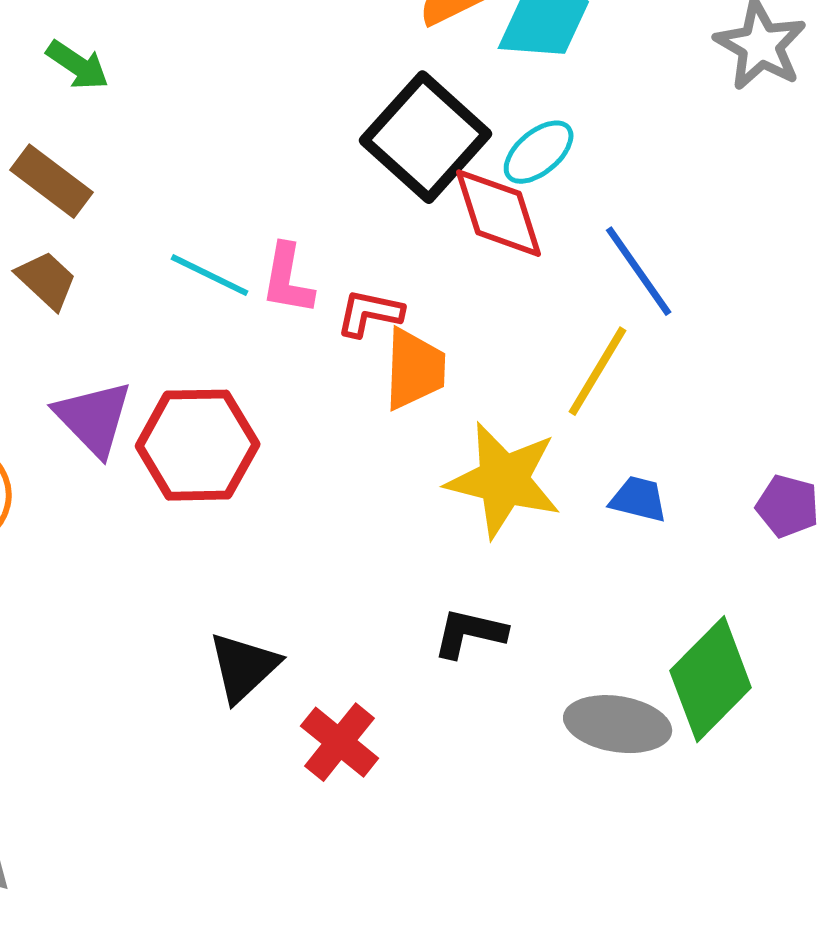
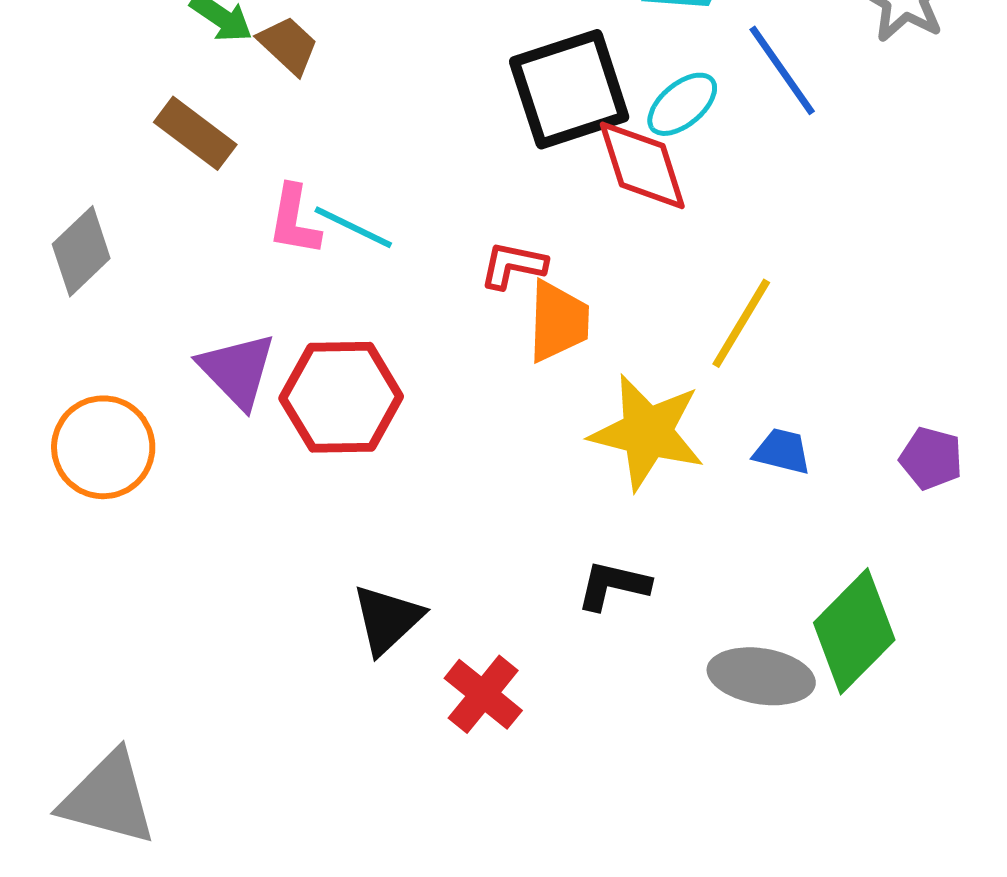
black square: (426, 137) -> (569, 89), turned 30
blue line: (639, 271) -> (782, 70), moved
pink L-shape: (288, 279) -> (294, 220), moved
brown trapezoid: (47, 280) -> (288, 45), moved

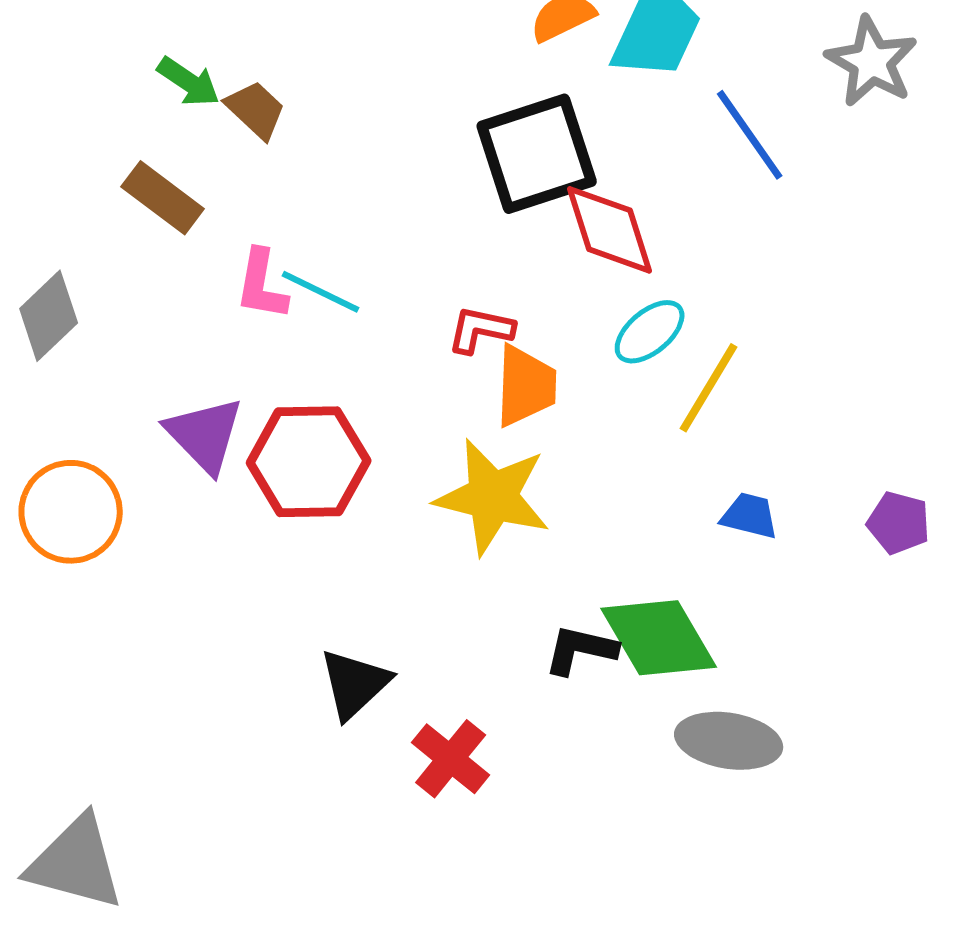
cyan ellipse: (682, 104) -> (650, 332), moved
yellow star: (647, 432) -> (493, 497), moved
green diamond: (854, 631) -> (659, 638), moved, turned -75

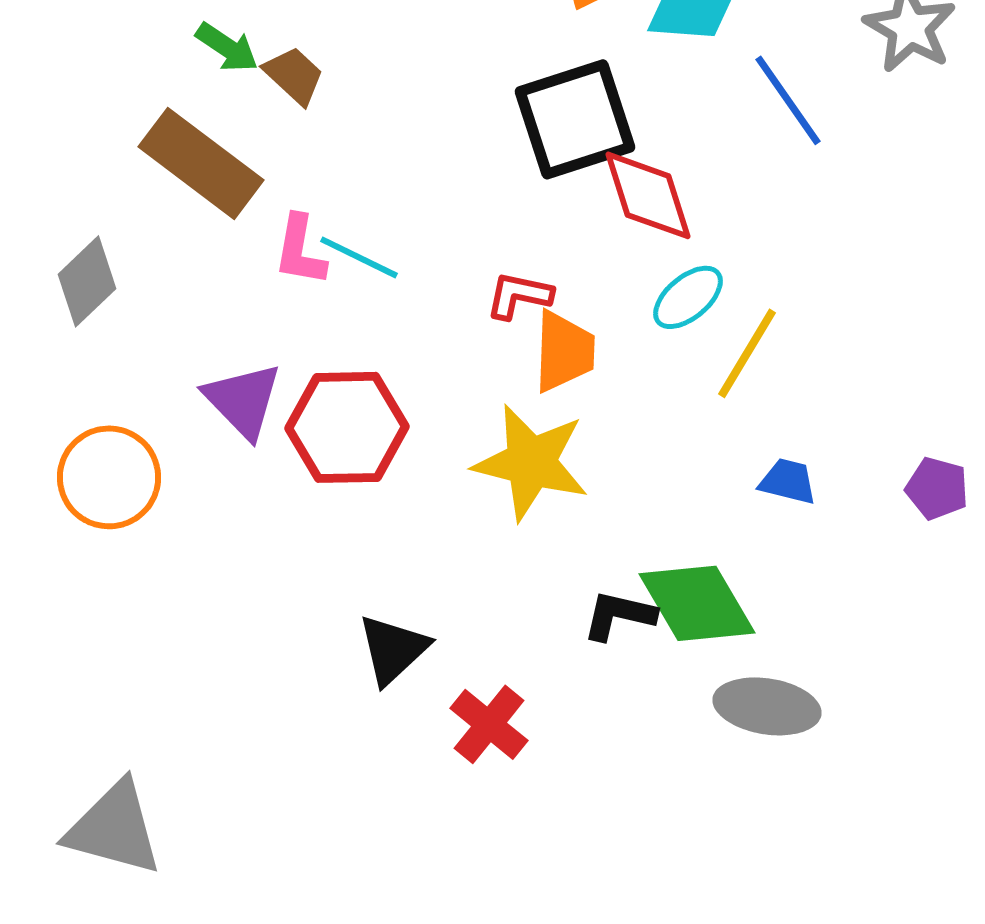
brown rectangle: (163, 198) -> (201, 163), size x1.5

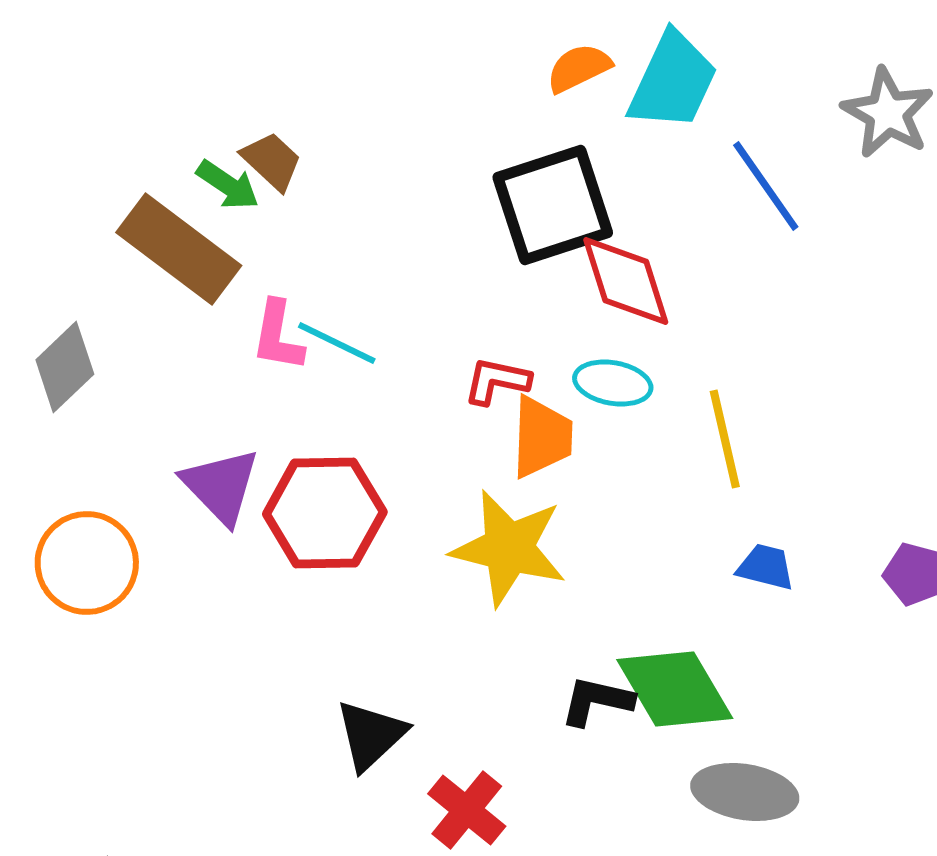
green arrow: (227, 47) -> (228, 185), moved
cyan ellipse: (688, 297) -> (613, 383), moved, turned 50
yellow line: (747, 353) -> (725, 439), turned -44

